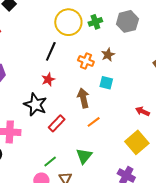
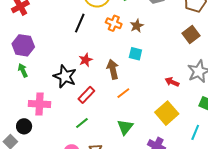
orange cross: (86, 61) -> (114, 23), moved
red star: (48, 79) -> (86, 60), moved
green triangle: (84, 156) -> (125, 127), moved
green line: (50, 161) -> (82, 123), moved

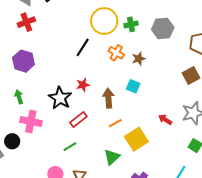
green arrow: (23, 70) -> (19, 97), moved
yellow square: (167, 113) -> (136, 139), moved

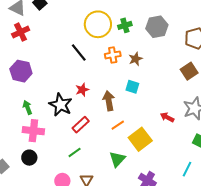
black line: (83, 47) -> (79, 53), turned -66
orange cross: (116, 53) -> (113, 55), turned -35
green arrow: (19, 97) -> (27, 107), moved
black circle: (12, 141) -> (29, 158), moved

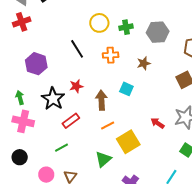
yellow circle: (98, 24) -> (99, 23), size x0.7
brown star: (136, 59) -> (144, 63), moved
purple hexagon: (21, 71) -> (36, 64), moved
black circle: (29, 158) -> (20, 157), moved

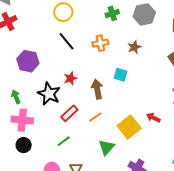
yellow circle: (99, 23) -> (63, 12), moved
red arrow: (158, 123) -> (153, 118), moved
orange line: (108, 125) -> (95, 117), moved
black circle: (20, 157) -> (24, 145), moved

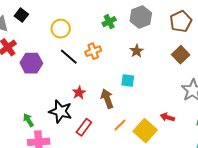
orange cross: (100, 43) -> (93, 51), moved
purple hexagon: (28, 61) -> (31, 63), moved
orange line: (95, 117) -> (120, 125), moved

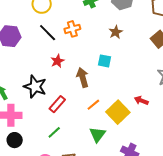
red star: (79, 93) -> (57, 61), moved

